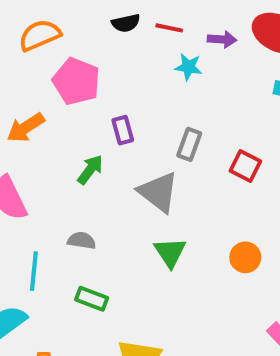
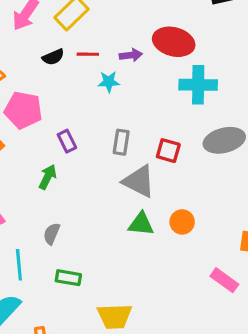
gray triangle: (158, 192) -> (139, 181), moved
gray semicircle: (82, 241) -> (52, 234), turned -65
green triangle: (170, 252) -> (141, 224), moved, turned -40

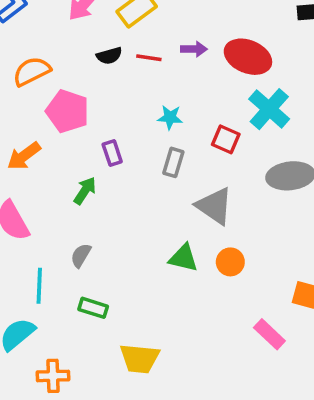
purple arrow: (131, 55) -> (194, 49), moved
cyan star: (109, 82) -> (170, 117), moved
cyan cross: (198, 85) -> (269, 109), turned 33
red square: (168, 151) -> (226, 139), moved
gray triangle: (139, 181) -> (214, 206), moved

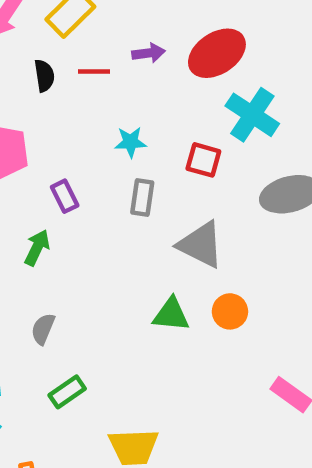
black semicircle: (109, 56) -> (44, 76), turned -75
red ellipse: (248, 57) -> (217, 53), turned -48
green rectangle: (93, 308) -> (67, 392), turned -44

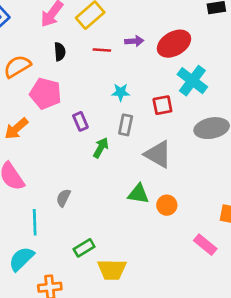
black semicircle: (44, 76) -> (60, 52), moved
red square: (203, 160) -> (162, 105), turned -30
green arrow: (37, 248) -> (101, 148), moved
orange circle: (230, 311) -> (167, 205), moved
green rectangle: (67, 392) -> (84, 248), moved

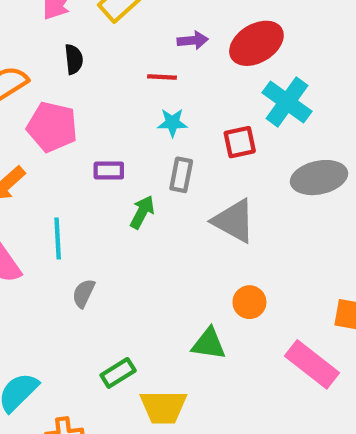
red line: (102, 50) -> (162, 77), moved
purple rectangle: (80, 121) -> (109, 171), turned -66
green triangle: (138, 194) -> (209, 344), moved
cyan line: (35, 222) -> (58, 238), moved
pink rectangle: (205, 245) -> (312, 364), size x1.4

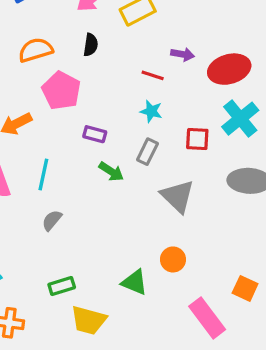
green arrow: (142, 212) -> (111, 172), turned 80

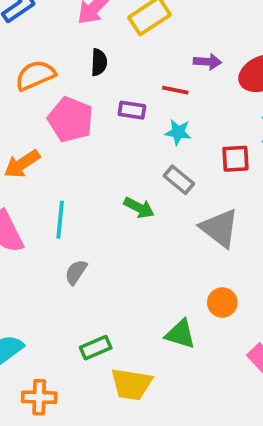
purple rectangle: (95, 134) -> (132, 110), moved
gray rectangle: (147, 152) -> (179, 180), turned -70

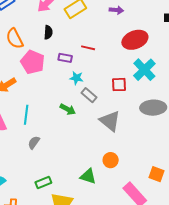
purple arrow: (207, 62) -> (116, 10), moved
orange semicircle: (35, 75) -> (15, 38), turned -95
cyan star: (178, 132) -> (76, 78), moved

